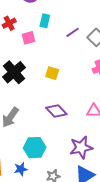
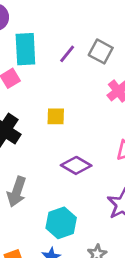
cyan rectangle: (45, 21) -> (25, 49), size x1.6

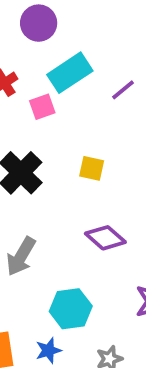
cyan rectangle: (25, 49) -> (70, 73), turned 48

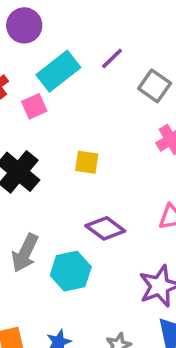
purple line: (123, 90) -> (112, 58), moved
cyan hexagon: (71, 309) -> (71, 271), moved

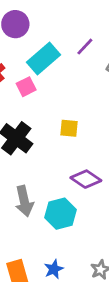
gray arrow: (25, 253) -> (24, 201), turned -36

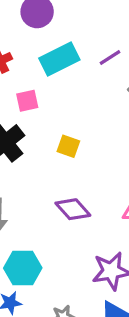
pink square: (26, 87) -> (27, 101), moved
cyan hexagon: (61, 214) -> (23, 268), moved

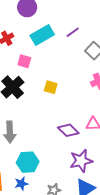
pink square: (27, 101) -> (24, 61), turned 32
purple diamond: (73, 209) -> (68, 130), moved

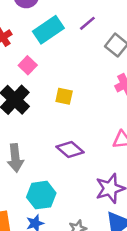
pink square: (24, 61) -> (28, 65), turned 32
purple diamond: (68, 130) -> (70, 150), moved

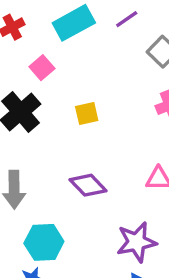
yellow square: (64, 96) -> (87, 113), turned -30

